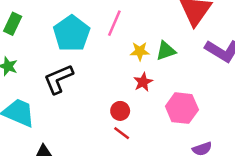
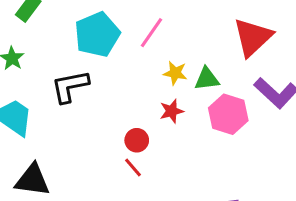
pink hexagon: (182, 108) -> (228, 114), moved

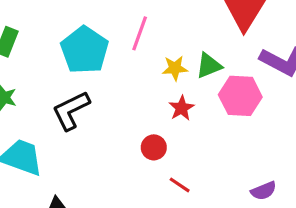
red line: (133, 168) -> (180, 185), moved

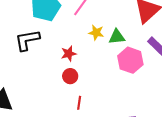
red star: (181, 108) -> (69, 54), moved
red line: (180, 185) -> (79, 103), turned 48

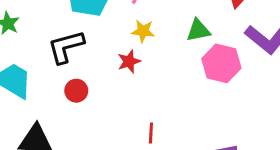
yellow star: (96, 33) -> (143, 31), moved
red circle: (70, 76) -> (76, 91), moved

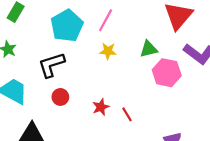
red star: (129, 61) -> (101, 107), moved
red line: (151, 133) -> (127, 114), moved, turned -32

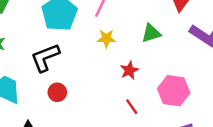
pink hexagon: (167, 73) -> (174, 91), moved
red star: (101, 107) -> (129, 70), moved

